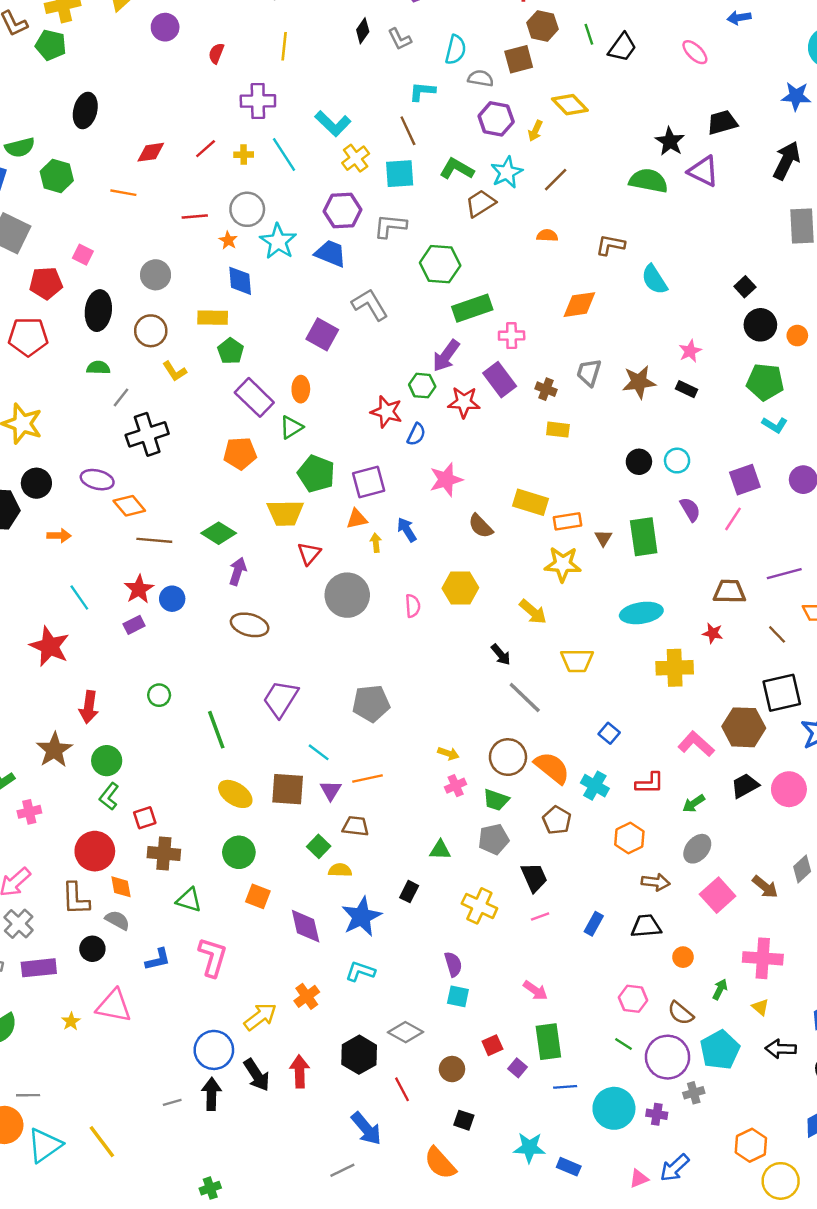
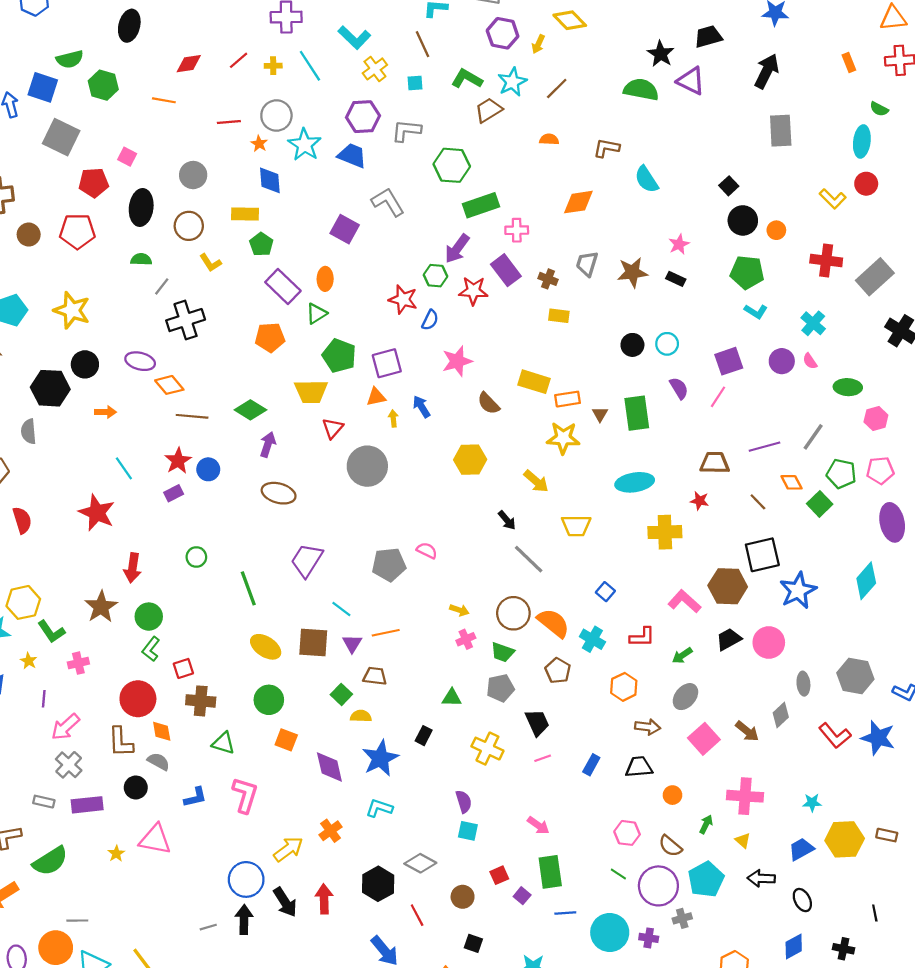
cyan square: (400, 174) -> (415, 83), size x0.6
pink semicircle: (413, 606) -> (427, 551), moved, turned -60

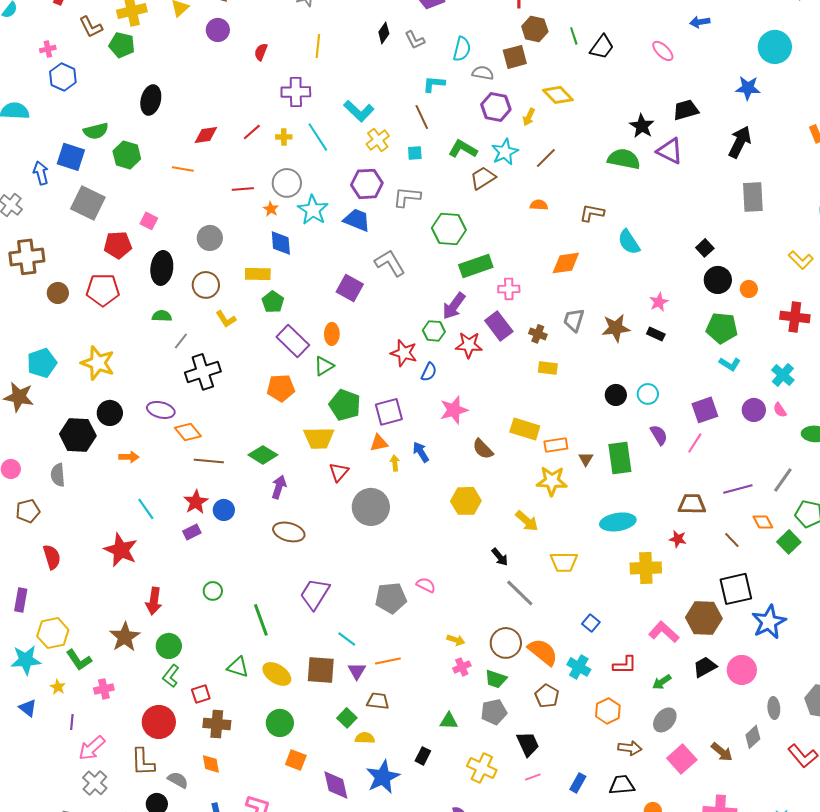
orange diamond: (162, 731) -> (211, 764), moved
green triangle: (223, 743) -> (238, 667), moved

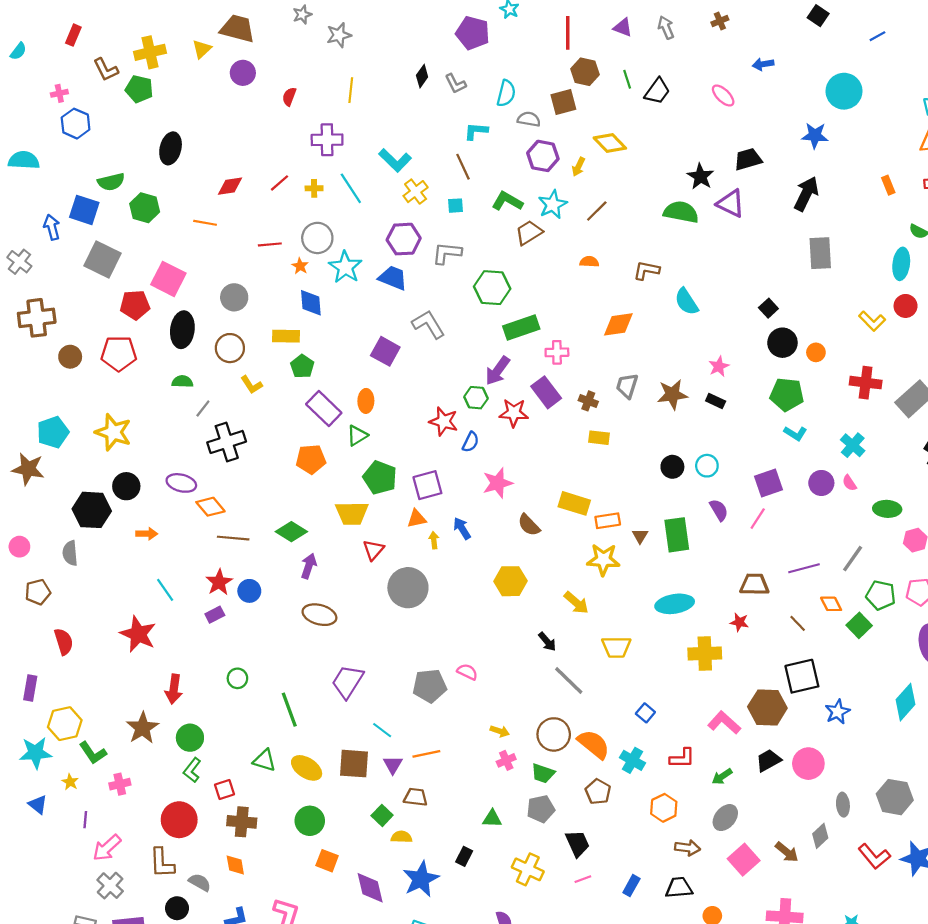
pink square: (149, 221) -> (168, 279), size x1.8
blue star: (769, 622) -> (838, 712), size x0.7

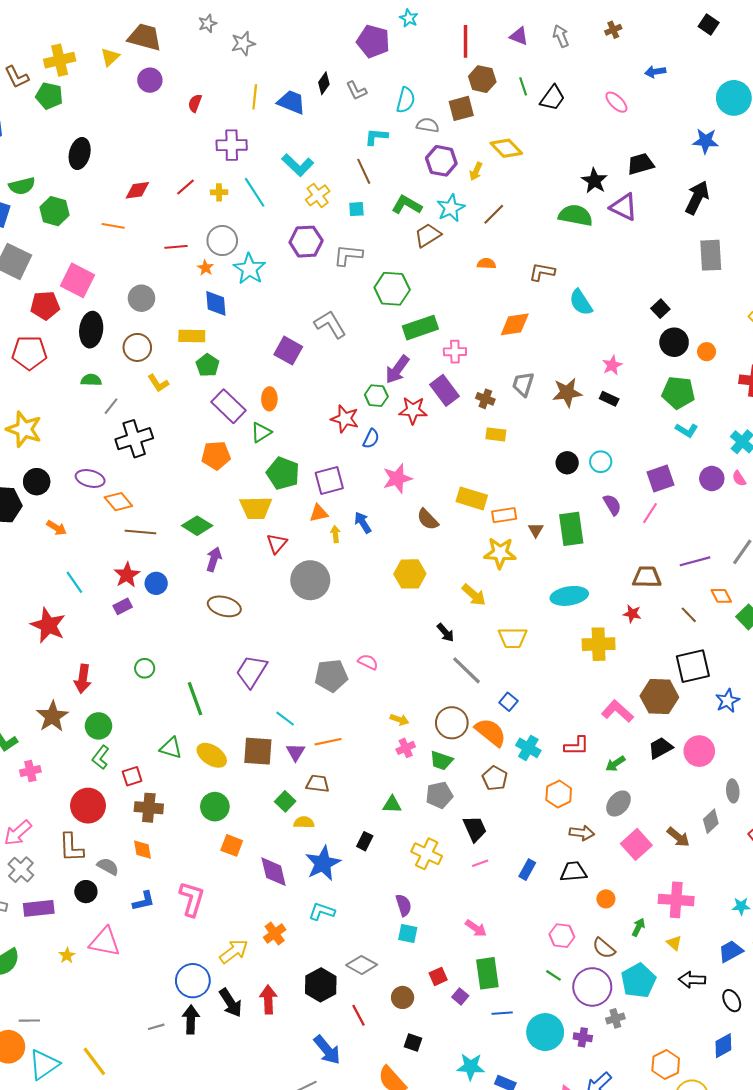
blue trapezoid: (393, 278) -> (291, 102), moved
orange arrow: (147, 534) -> (57, 528), turned 30
blue square: (645, 713) -> (508, 702), moved

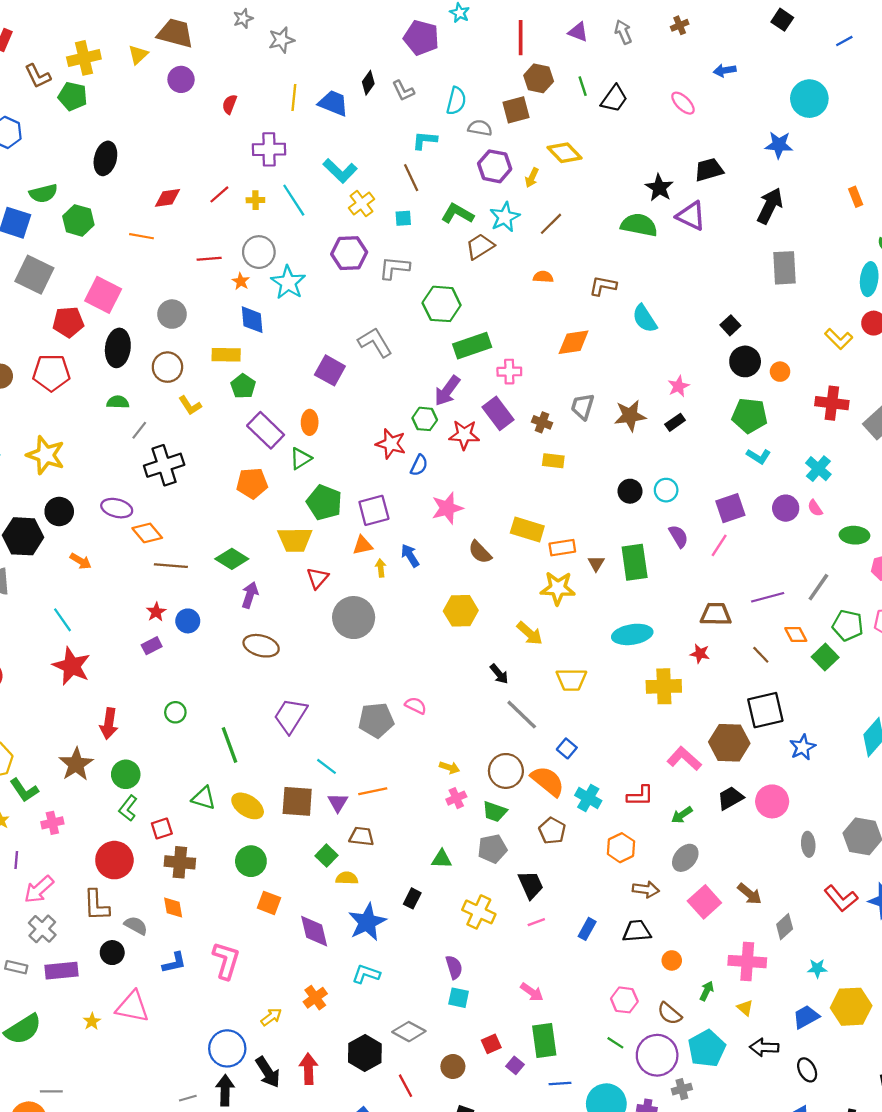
black rectangle: (609, 399) -> (675, 422), turned -60
red star: (127, 575) -> (156, 612), size x0.7
cyan line: (74, 582) -> (63, 620), moved
gray diamond: (711, 821) -> (785, 927), moved
yellow arrow: (234, 951) -> (271, 1017), size x0.7

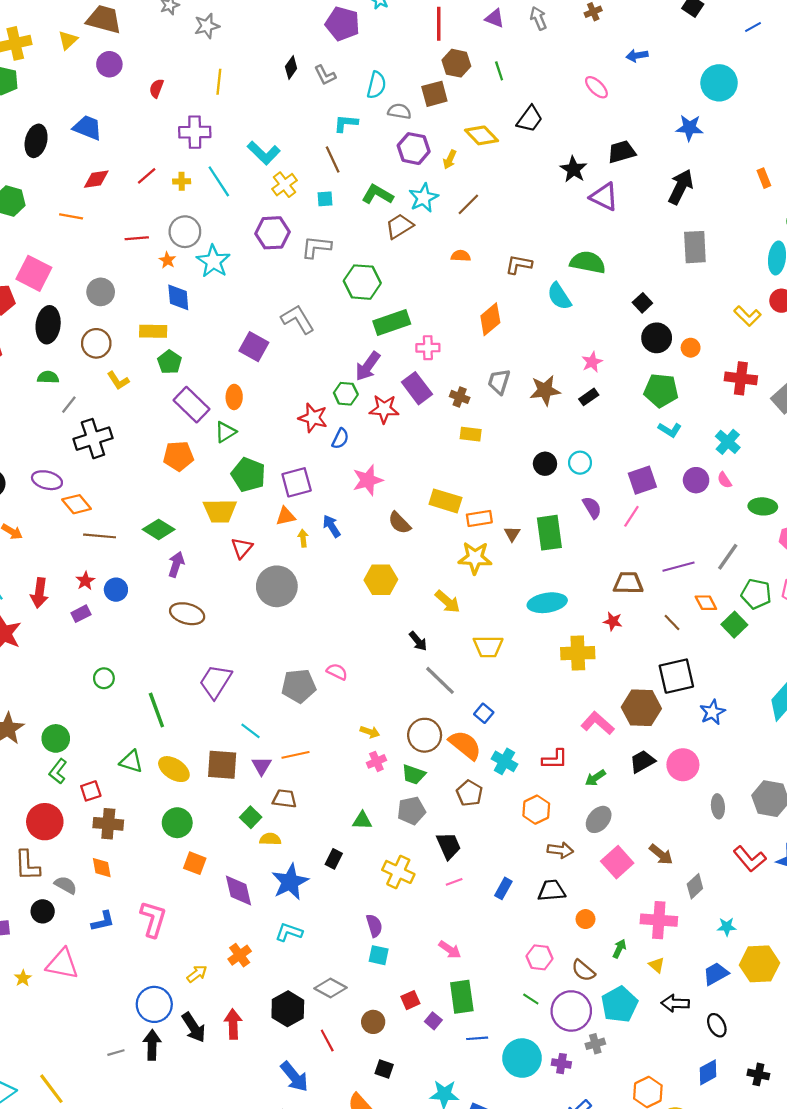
black trapezoid: (614, 99) -> (530, 119), moved
blue trapezoid: (333, 103) -> (87, 128), moved
green semicircle: (639, 225) -> (588, 262), moved
orange diamond: (574, 342) -> (490, 319), turned -32
red arrow: (109, 724) -> (39, 593), moved

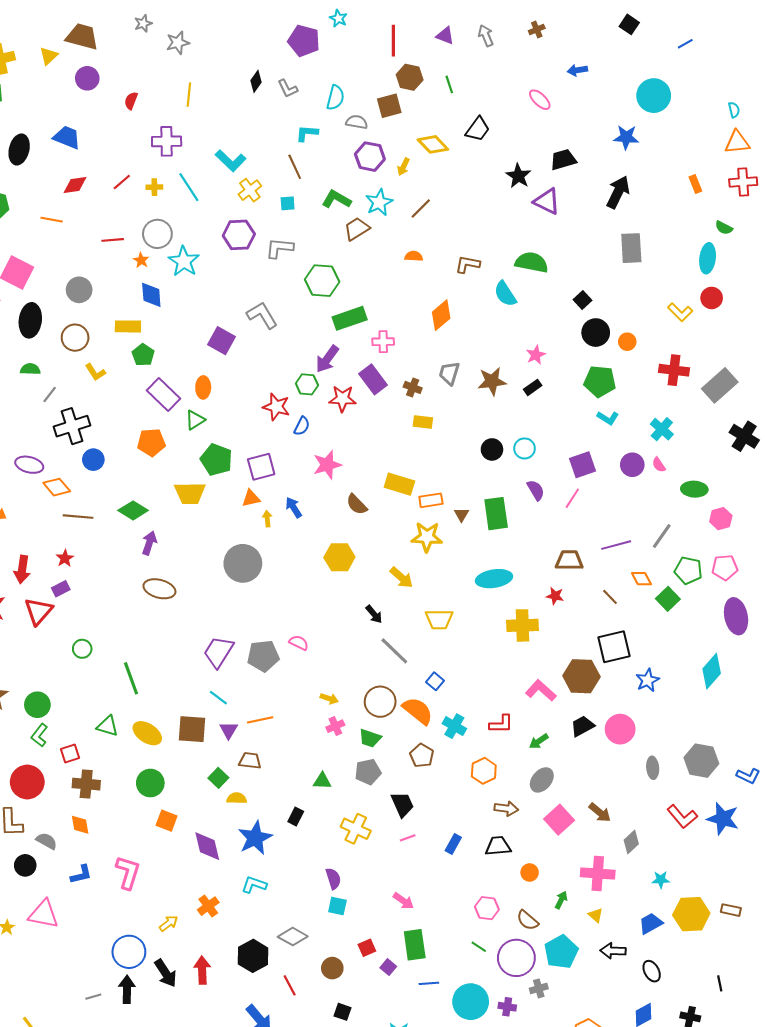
red triangle: (242, 548) -> (38, 611), moved, size x1.4
blue circle: (116, 590) -> (93, 460), moved
purple trapezoid: (216, 682) -> (218, 652), moved

